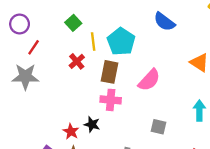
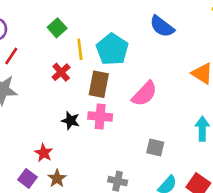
black star: (92, 124) -> (71, 121), moved
red star: (71, 131) -> (44, 153), moved

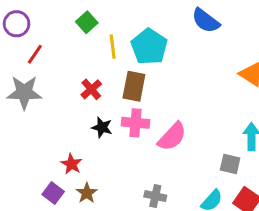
red cross: (61, 72) -> (91, 89), moved
pink semicircle: (144, 94) -> (172, 137), moved
gray square: (155, 147) -> (230, 164), moved

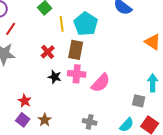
red star: (71, 164) -> (25, 101), moved

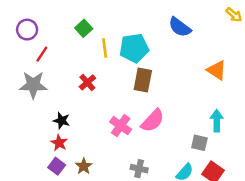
cyan pentagon: (86, 24) -> (134, 48), turned 30
brown rectangle: (76, 50) -> (143, 80), moved
pink cross: (77, 74) -> (121, 126), moved, turned 30
black star: (55, 77) -> (62, 121), moved

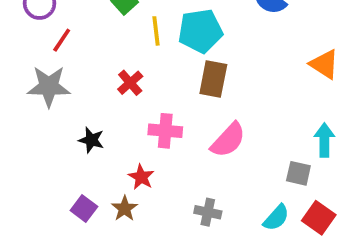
pink cross: (121, 126) -> (165, 131), moved, turned -30
red star: (59, 143) -> (141, 177), moved

